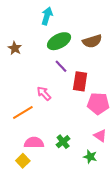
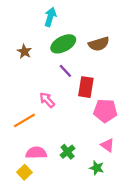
brown star: (15, 48) -> (24, 51), moved

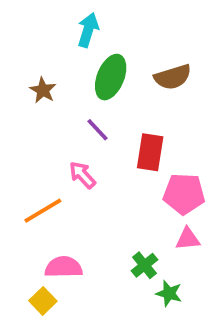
green ellipse: (63, 44) -> (111, 77), turned -40
purple line: (65, 71) -> (97, 130), moved
pink triangle: (107, 145) -> (188, 239), moved, turned -40
green cross: (68, 152) -> (144, 265), moved

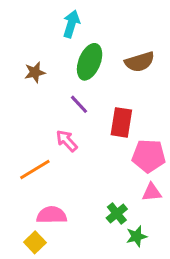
brown star: (43, 90) -> (35, 72), turned 30
green star: (169, 293) -> (137, 236), turned -30

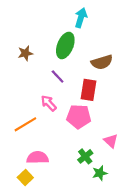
cyan arrow: (71, 24) -> (81, 18), moved
brown semicircle: (140, 62) -> (102, 62), moved
pink pentagon: (149, 156) -> (79, 117), moved
pink triangle: (152, 192) -> (111, 141), turned 48

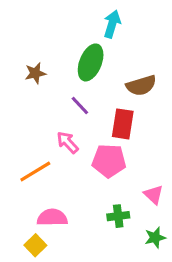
green cross: (85, 156) -> (118, 216), turned 32
green star: (100, 173) -> (155, 238), moved

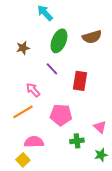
cyan arrow: (112, 24) -> (45, 13), moved, turned -60
brown semicircle: (141, 86) -> (92, 37), moved
pink arrow: (68, 142) -> (33, 90), moved
pink pentagon: (109, 161) -> (61, 115), moved

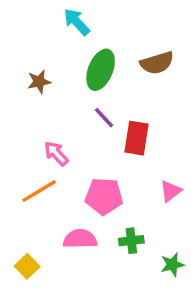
purple line: (52, 69) -> (104, 118), moved
pink triangle: (100, 127) -> (171, 191), moved, turned 40
pink semicircle: (34, 142) -> (80, 239), moved
yellow square: (23, 160) -> (27, 266), moved

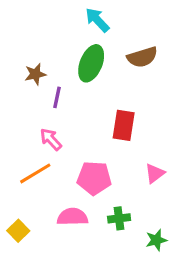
cyan arrow: (77, 22) -> (97, 20), moved
purple line: (104, 118) -> (57, 97), moved, turned 55
yellow square: (27, 266) -> (18, 231), moved

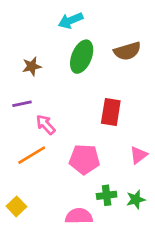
cyan arrow: (97, 20) -> (71, 21), moved, turned -70
purple line: (57, 97) -> (22, 104), moved, turned 66
pink semicircle: (73, 217) -> (79, 216), moved
green star: (156, 240) -> (136, 199), moved

